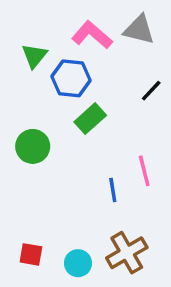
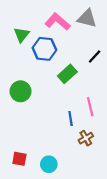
green rectangle: (90, 119) -> (67, 74), moved
brown cross: (127, 253) -> (86, 138), moved, size x0.6

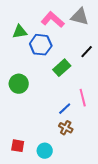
green triangle: (22, 35) -> (20, 32), turned 42
blue line: (71, 119) -> (65, 109), turned 56
brown cross: (86, 138) -> (66, 128), moved, turned -32

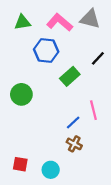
green triangle: (20, 32) -> (23, 22), moved

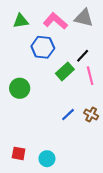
black line: (98, 58) -> (83, 56), moved
pink line: (93, 110) -> (90, 76), moved
brown cross: (74, 144) -> (91, 115), moved

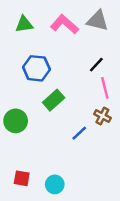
blue hexagon: (43, 47) -> (36, 68), moved
green rectangle: (65, 71) -> (54, 100), moved
green circle: (20, 88) -> (16, 121), moved
brown cross: (91, 115) -> (102, 116), moved

